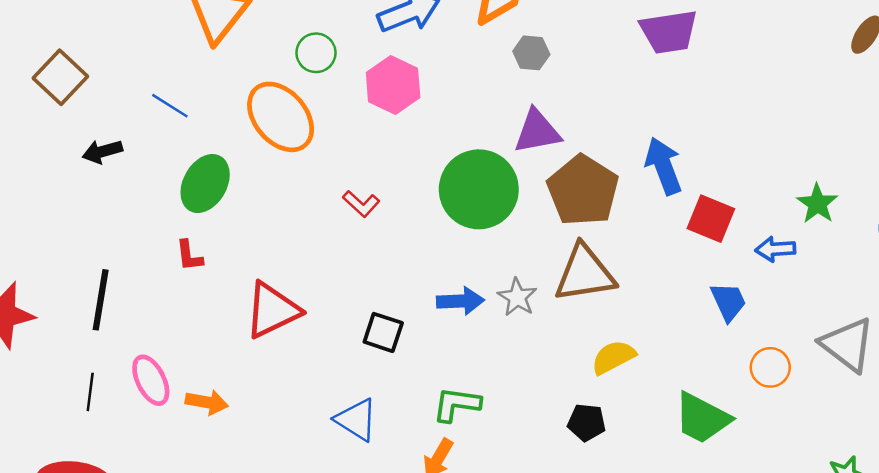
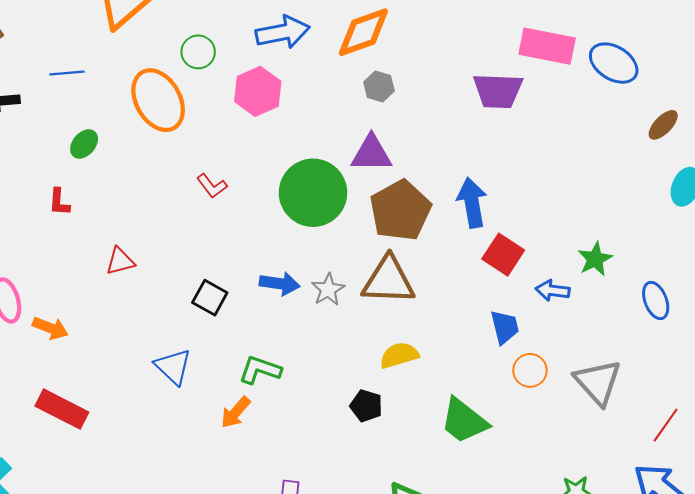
blue line: (170, 106) -> (67, 73), turned -48
green ellipse: (205, 184) -> (84, 144), size x0.6
red triangle: (272, 310) -> (120, 261), size x0.6
orange circle: (770, 367) -> (530, 370), moved

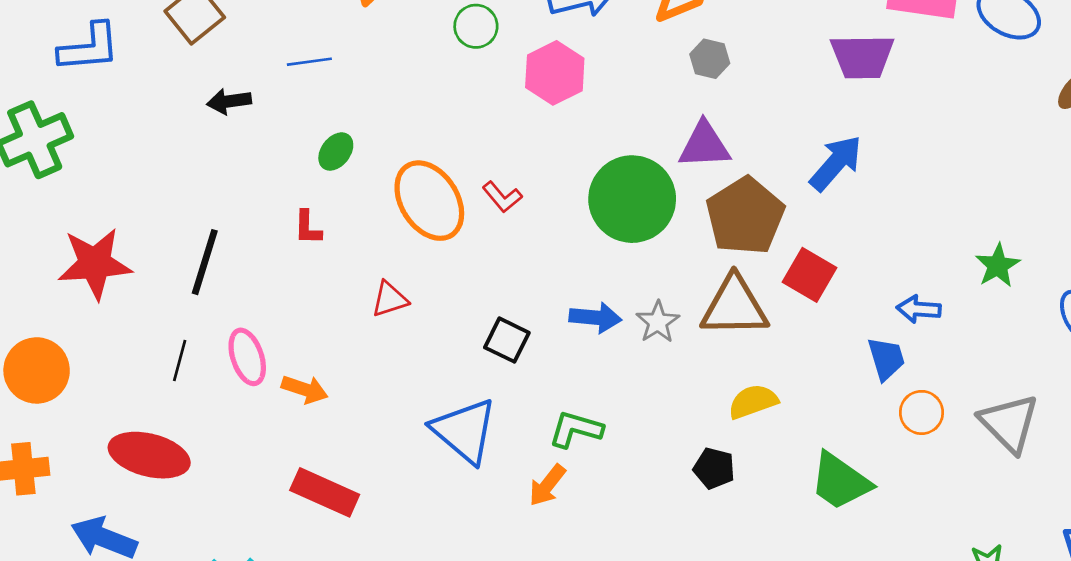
orange ellipse: (158, 100) -> (429, 201), moved
blue arrow: (472, 203) -> (836, 163), moved, turned 54
red square: (503, 255) -> (810, 275), moved
blue arrow: (553, 291) -> (919, 309), moved
blue triangle: (173, 367) -> (464, 431), size x1.4

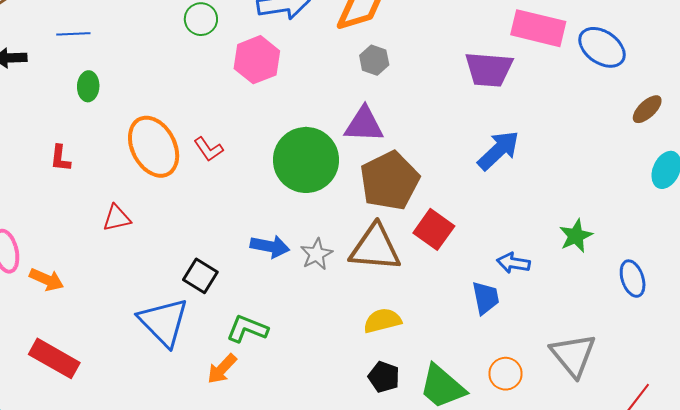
green ellipse: (336, 152) -> (88, 86), moved, turned -40
blue arrow: (836, 163) -> (498, 150), moved
black square: (507, 340) -> (200, 276), moved
orange circle: (922, 412) -> (505, 374), moved
black pentagon: (714, 468) -> (384, 377), moved

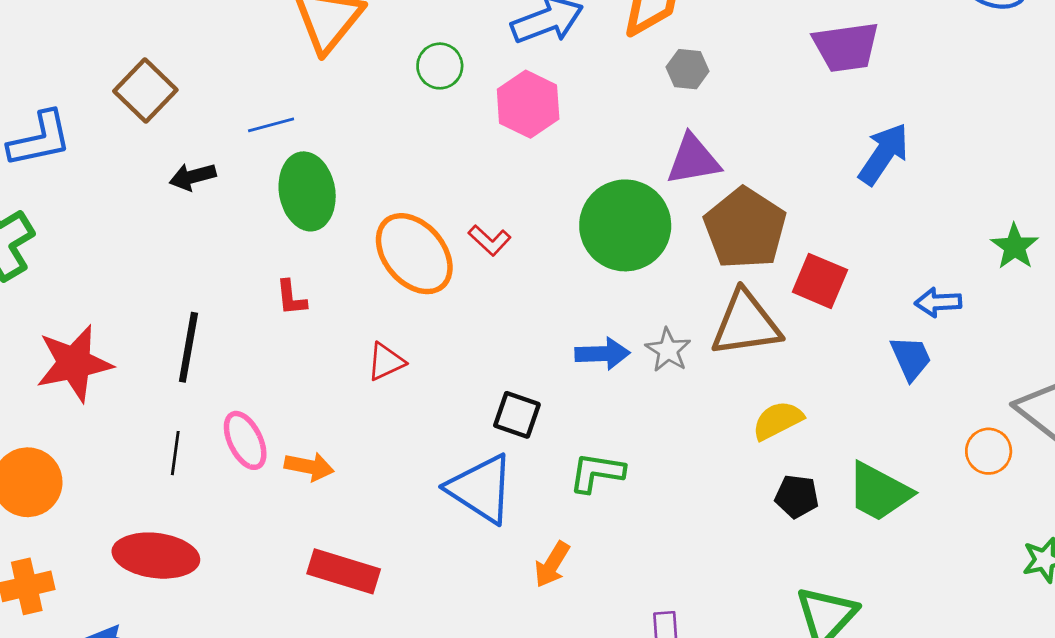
green ellipse: (88, 86) -> (307, 191), size x1.8
orange arrow: (222, 369) -> (552, 565), moved
orange circle: (505, 374) -> (989, 451), moved

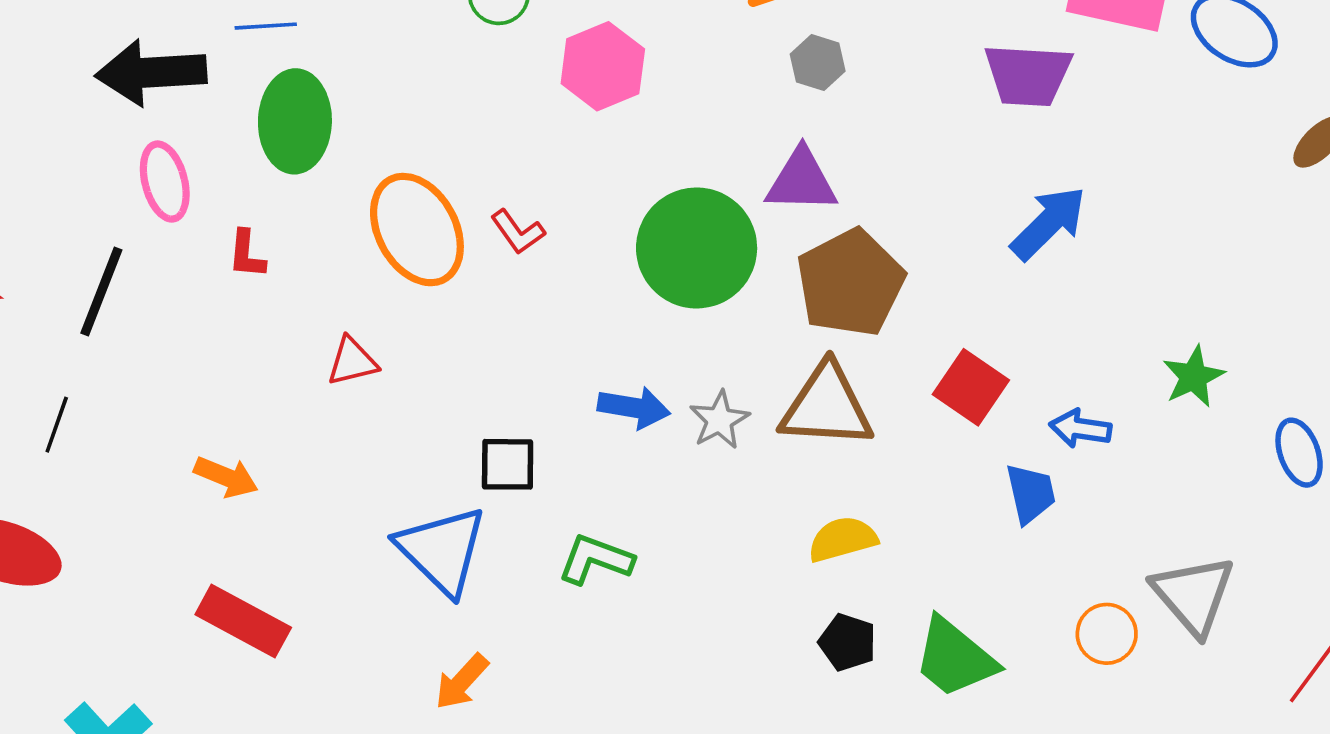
black arrow: (193, 177) -> (151, 72), size x1.8
red square: (820, 281) -> (971, 387), moved
black square: (517, 415) -> (508, 464), turned -30
pink ellipse: (245, 440) -> (165, 182), moved
orange arrow: (552, 565) -> (462, 682), moved

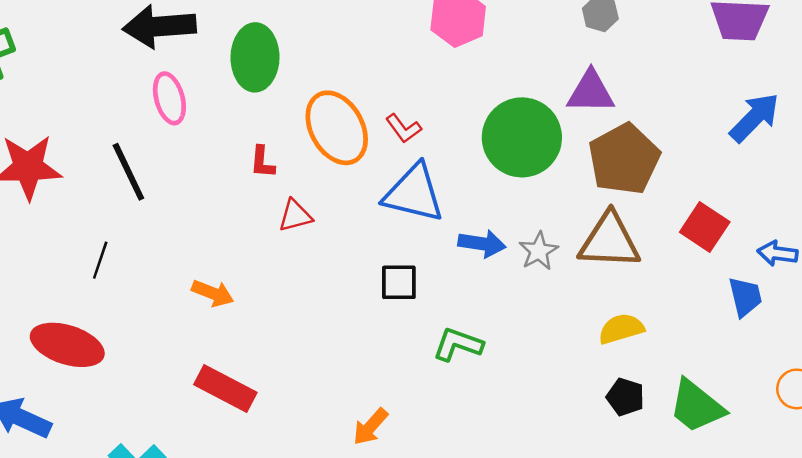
red L-shape: (247, 254) -> (262, 162), moved
black line: (101, 292) -> (128, 172), turned -46
blue triangle: (442, 550) -> (414, 193), moved, turned -30

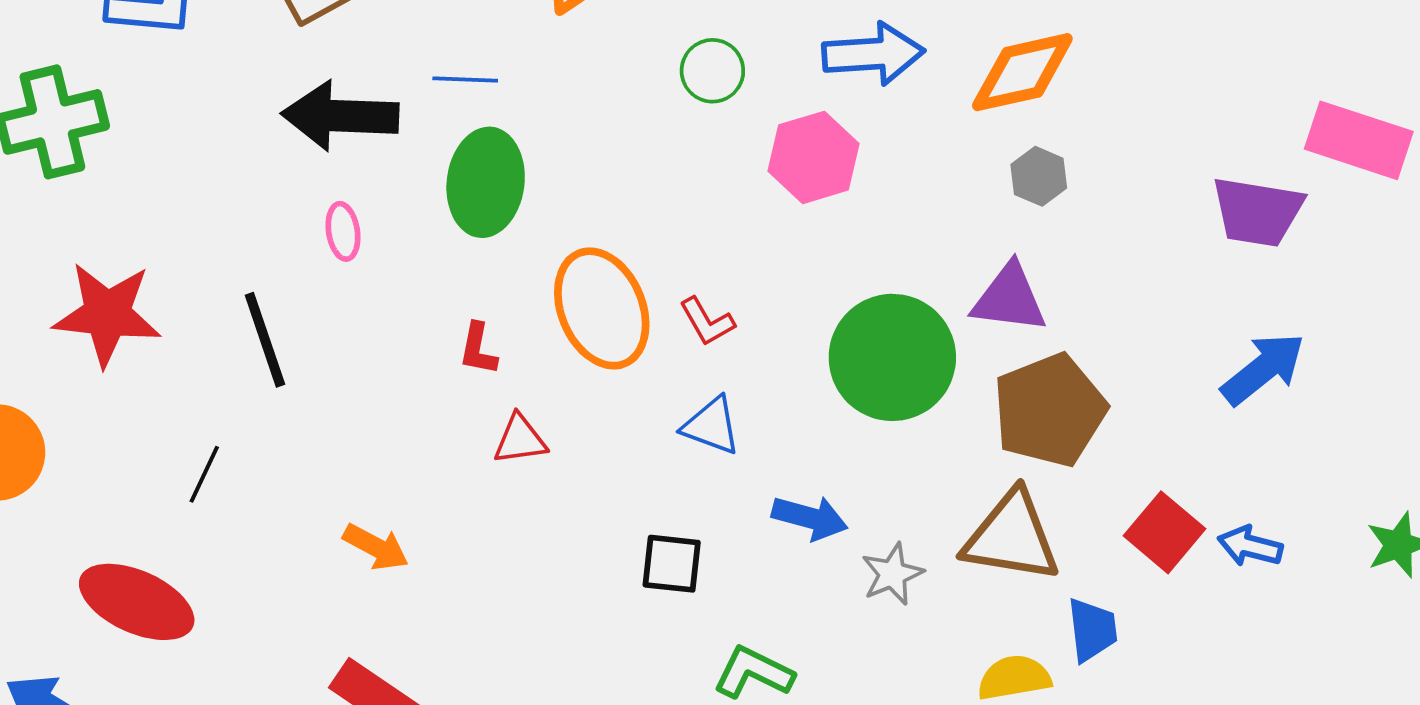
pink ellipse: (169, 98) -> (343, 231), size x0.7
blue triangle: (414, 193) -> (712, 426), size x0.6
gray star: (539, 251) -> (892, 574), moved
blue arrow: (778, 253) -> (1250, 546), moved
blue trapezoid: (745, 297) -> (1092, 630), moved

